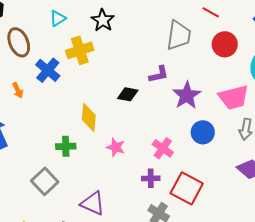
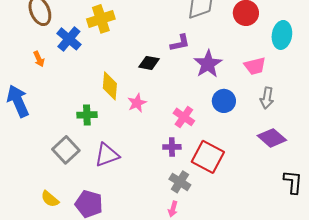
pink trapezoid: (234, 97) -> (255, 66), size x0.7
pink star: (116, 147) -> (137, 103), moved, turned 30
purple triangle: (93, 203) -> (107, 155), moved, turned -44

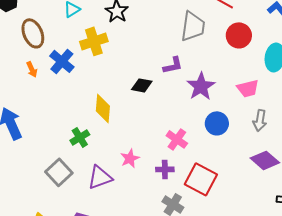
orange arrow: (39, 59) -> (32, 69), moved
pink star: (137, 103) -> (130, 158), moved
green cross: (87, 115) -> (80, 137), turned -30

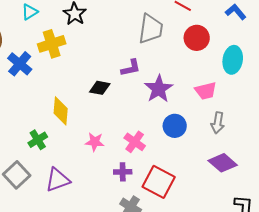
pink star: (130, 158) -> (95, 142), moved, turned 30

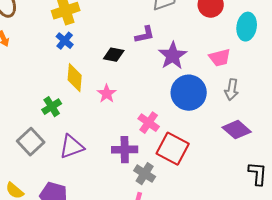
blue cross: (20, 64) -> (65, 41), moved, size x0.7
blue circle: (175, 126) -> (189, 93), size x1.5
pink star: (95, 142) -> (107, 94), moved, turned 30
pink cross: (135, 142) -> (149, 123), moved
purple cross: (123, 172) -> (125, 150), moved, size x1.4

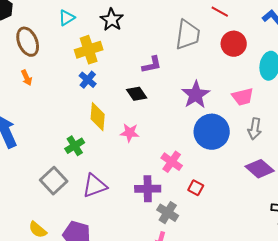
purple L-shape: (145, 35) -> (152, 65), moved
black diamond: (114, 55) -> (137, 94), turned 45
pink star: (107, 94) -> (130, 133), turned -30
red square: (173, 149) -> (196, 188), size x0.5

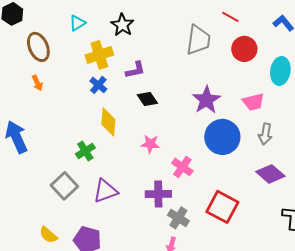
purple L-shape: (152, 65) -> (135, 70), moved
pink star: (130, 133) -> (150, 144), moved
red square: (196, 188) -> (222, 207), moved, size x2.0

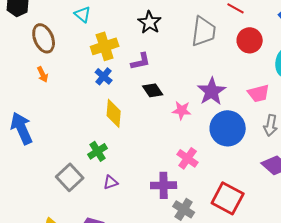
cyan triangle: (77, 23) -> (83, 14), turned -48
black star: (122, 25) -> (150, 22), moved
pink star: (150, 144) -> (182, 110), moved
green cross: (85, 151) -> (98, 151), moved
purple triangle: (105, 191) -> (111, 182), size x0.6

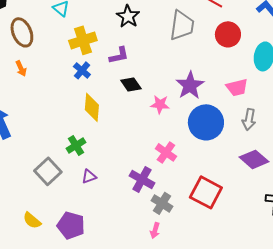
purple cross: (164, 185) -> (142, 179), turned 30

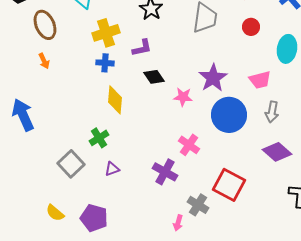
red circle: (228, 34) -> (251, 27), size x0.7
blue cross: (82, 70) -> (105, 63), turned -36
gray cross: (162, 203) -> (198, 205), moved

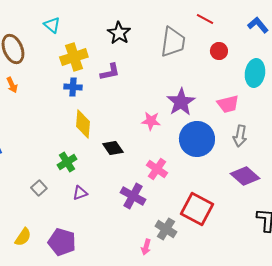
black diamond: (154, 77) -> (113, 148), moved
gray square: (71, 164) -> (39, 188), size x0.6
yellow semicircle: (55, 213) -> (23, 237), turned -96

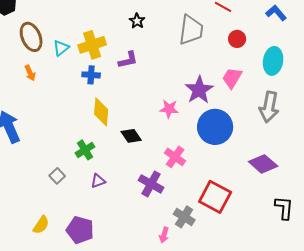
cyan triangle: (52, 25) -> (61, 48), moved, turned 42
black star: (119, 33) -> (137, 21), size x0.7
pink trapezoid: (228, 104) -> (232, 78), moved, turned 135
gray arrow: (240, 136) -> (269, 107), moved, size x1.4

